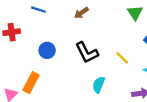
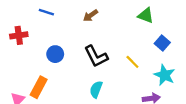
green triangle: (135, 13) -> (146, 15), turned -35
cyan semicircle: (99, 85) -> (96, 89), moved

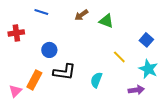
green triangle: (146, 15) -> (106, 21), moved
black L-shape: (96, 56) -> (64, 72), moved, turned -55
cyan semicircle: (96, 89) -> (96, 80), moved

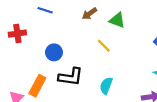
yellow line: (119, 57) -> (104, 46), moved

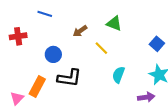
brown arrow: (89, 14) -> (80, 31), moved
cyan semicircle: (106, 86) -> (118, 75), moved

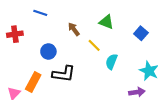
brown arrow: (80, 31) -> (74, 29), turned 88
blue square: (157, 44) -> (141, 33), moved
cyan semicircle: (118, 75) -> (111, 62), moved

